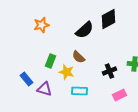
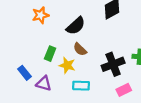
black semicircle: (84, 30) -> (76, 26), moved
black cross: (110, 71) -> (113, 64), size x1.5

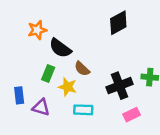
black semicircle: (76, 26) -> (60, 48), moved, turned 78
blue rectangle: (24, 73) -> (19, 95), turned 32

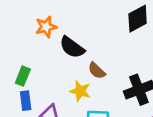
green rectangle: (48, 74) -> (23, 76), moved

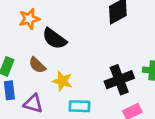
brown semicircle: (97, 71) -> (37, 65), moved

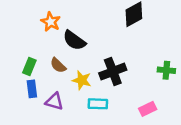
orange star: (29, 19) -> (51, 22), turned -30
black cross: (119, 80) -> (113, 72), moved

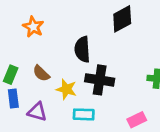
black semicircle: (74, 40) -> (82, 49), moved, turned 50
black cross: (113, 72) -> (100, 80), turned 30

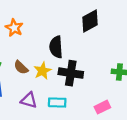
yellow star: (66, 89) -> (42, 71), moved, turned 30
purple triangle: (37, 112) -> (29, 100), moved

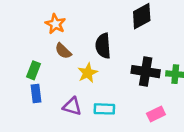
brown semicircle: (21, 67) -> (63, 51), moved
black cross: (71, 73) -> (146, 72), moved

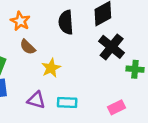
black semicircle: (103, 46) -> (66, 22), moved
black cross: (146, 72) -> (112, 47), moved, turned 30

